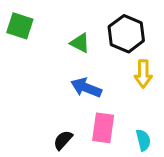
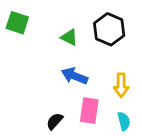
yellow arrow: (143, 74) -> (121, 85), moved

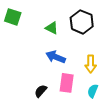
cyan semicircle: (124, 121) -> (93, 91), turned -144

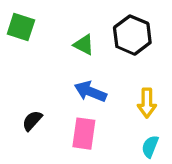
pink rectangle: (67, 83) -> (84, 134), moved
black semicircle: (41, 91) -> (32, 121), moved

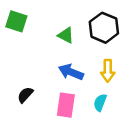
yellow arrow: (147, 103) -> (108, 71), moved
cyan semicircle: (150, 146) -> (100, 102), moved

